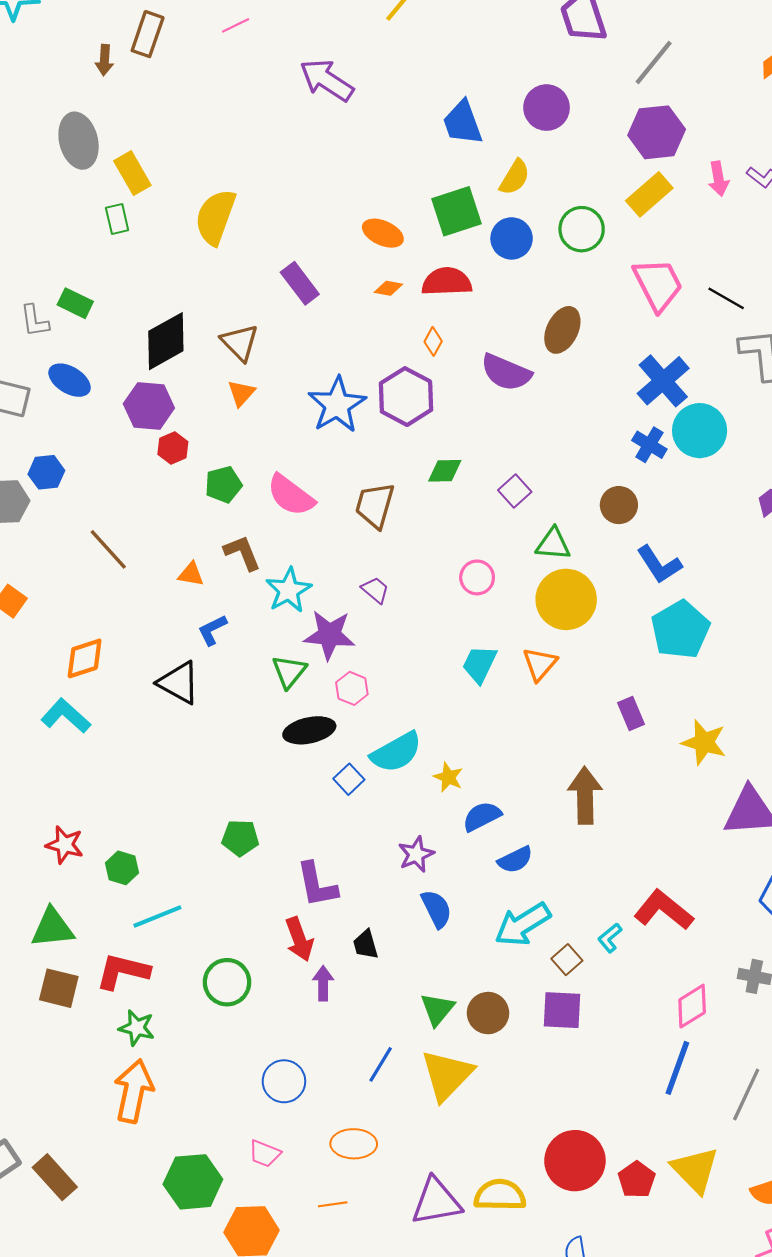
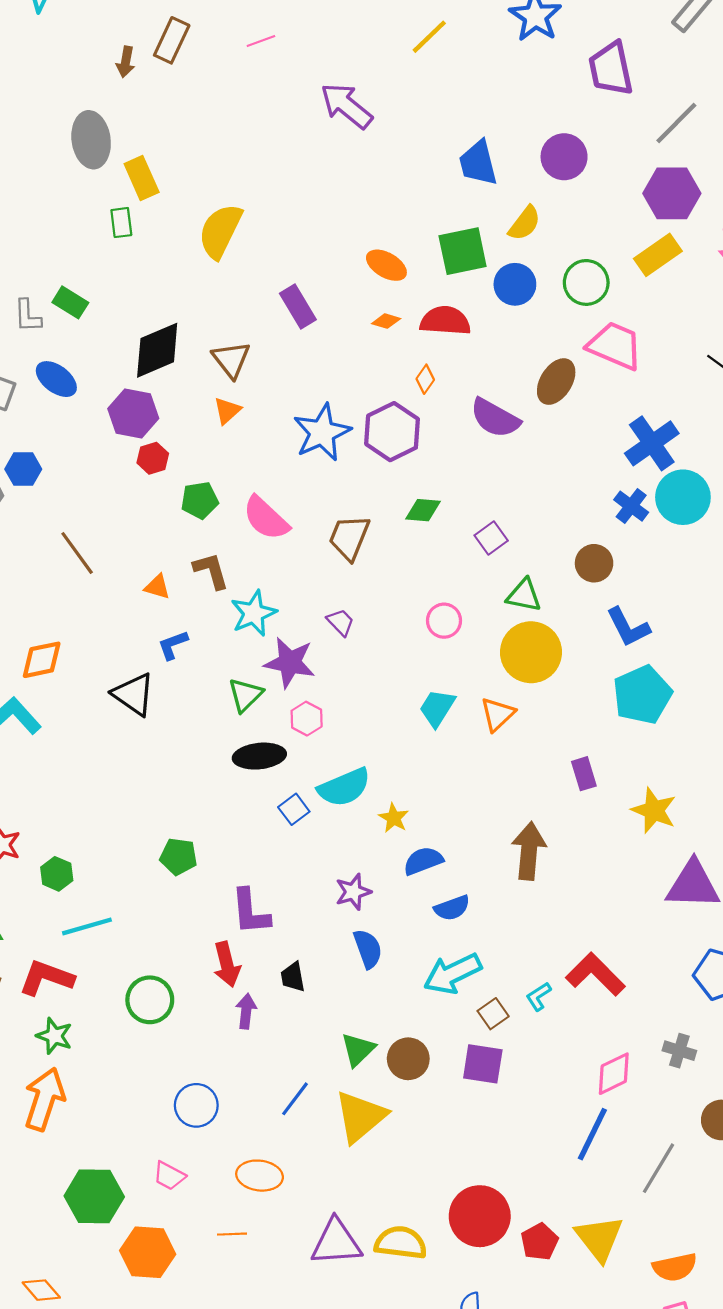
pink trapezoid: (658, 284) -> (615, 346), moved, turned -46

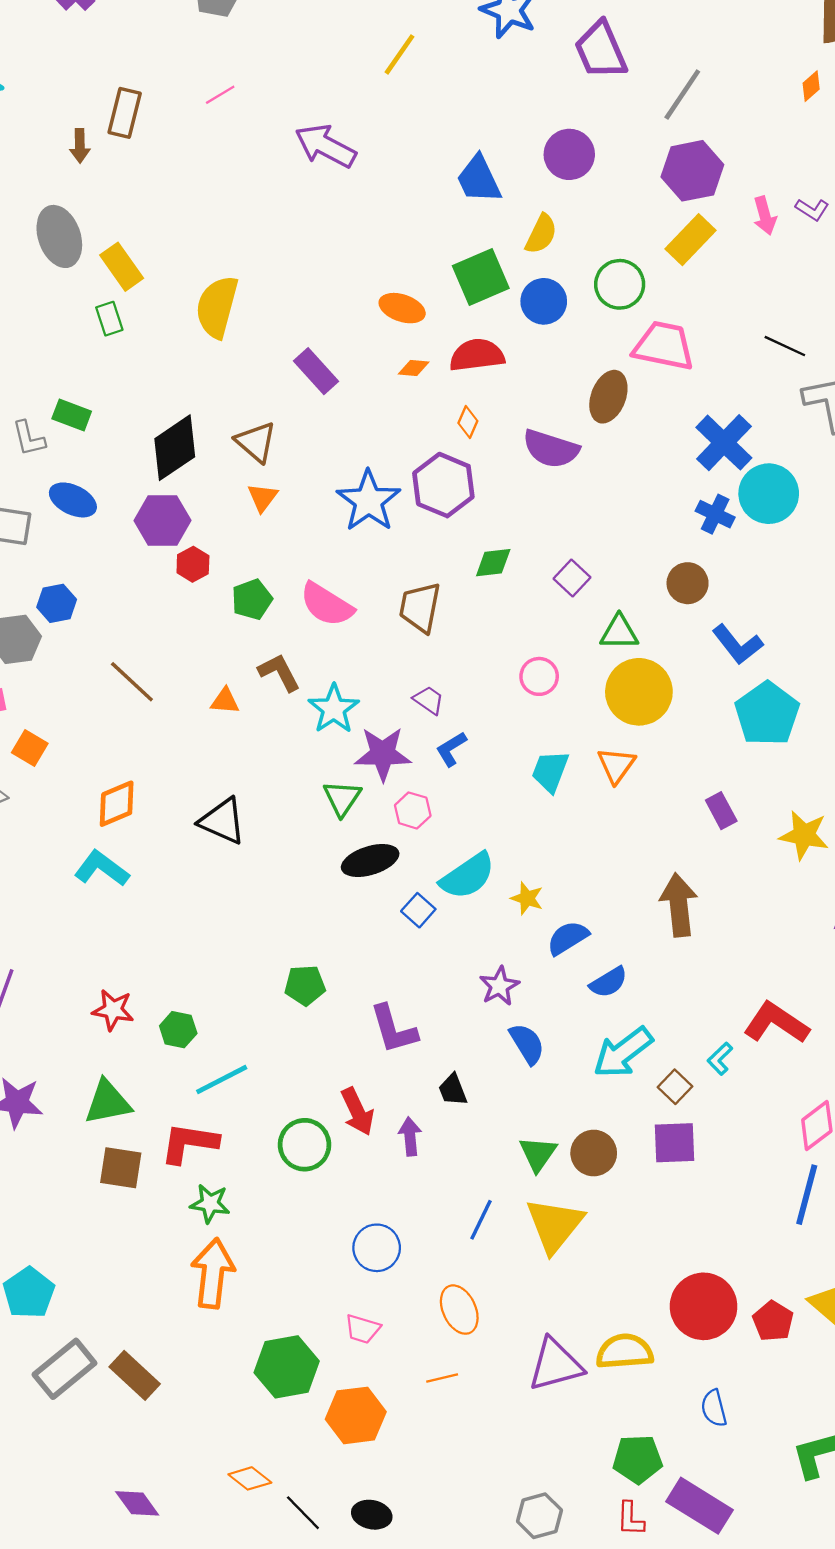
blue L-shape: (173, 645) -> (451, 749), moved
red arrow: (227, 964) -> (357, 1112), moved
orange ellipse: (260, 1176) -> (459, 1310), turned 69

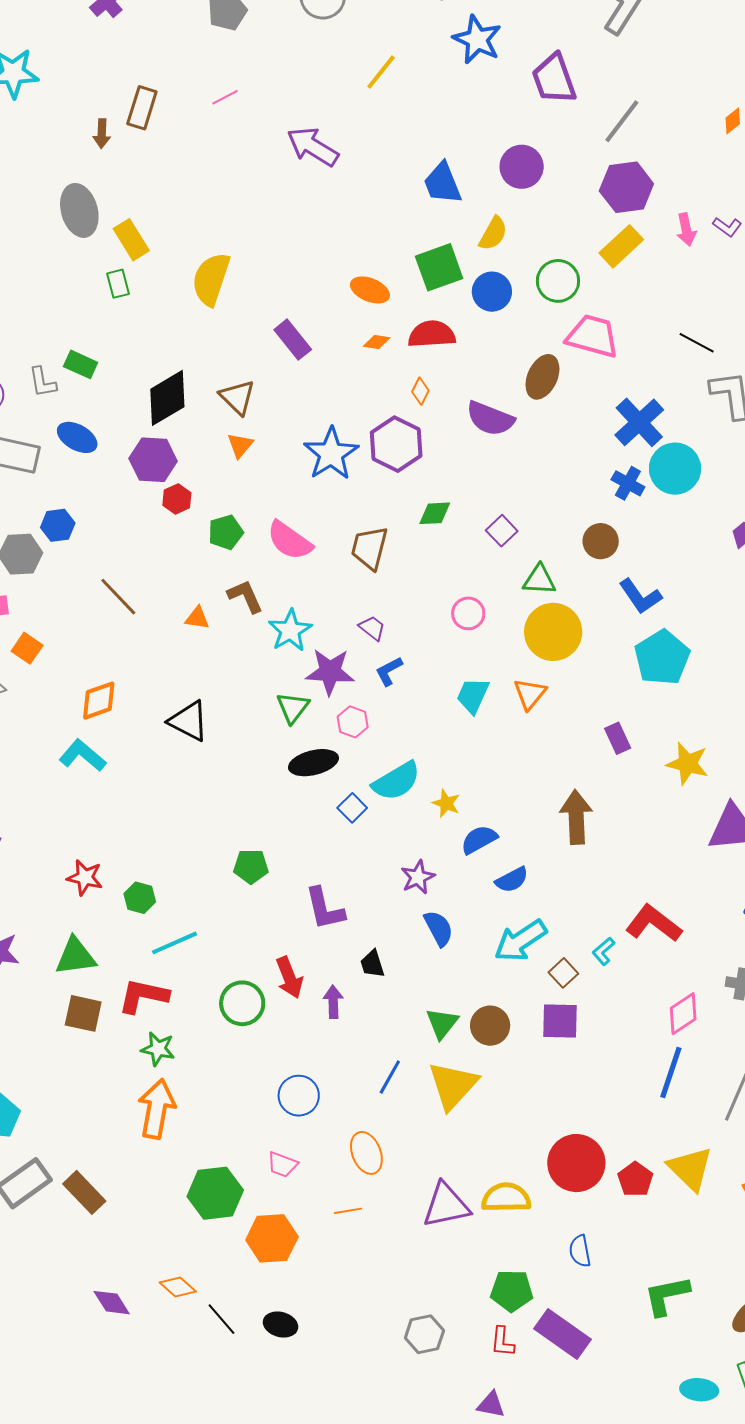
purple diamond: (137, 1503) -> (112, 1303), moved

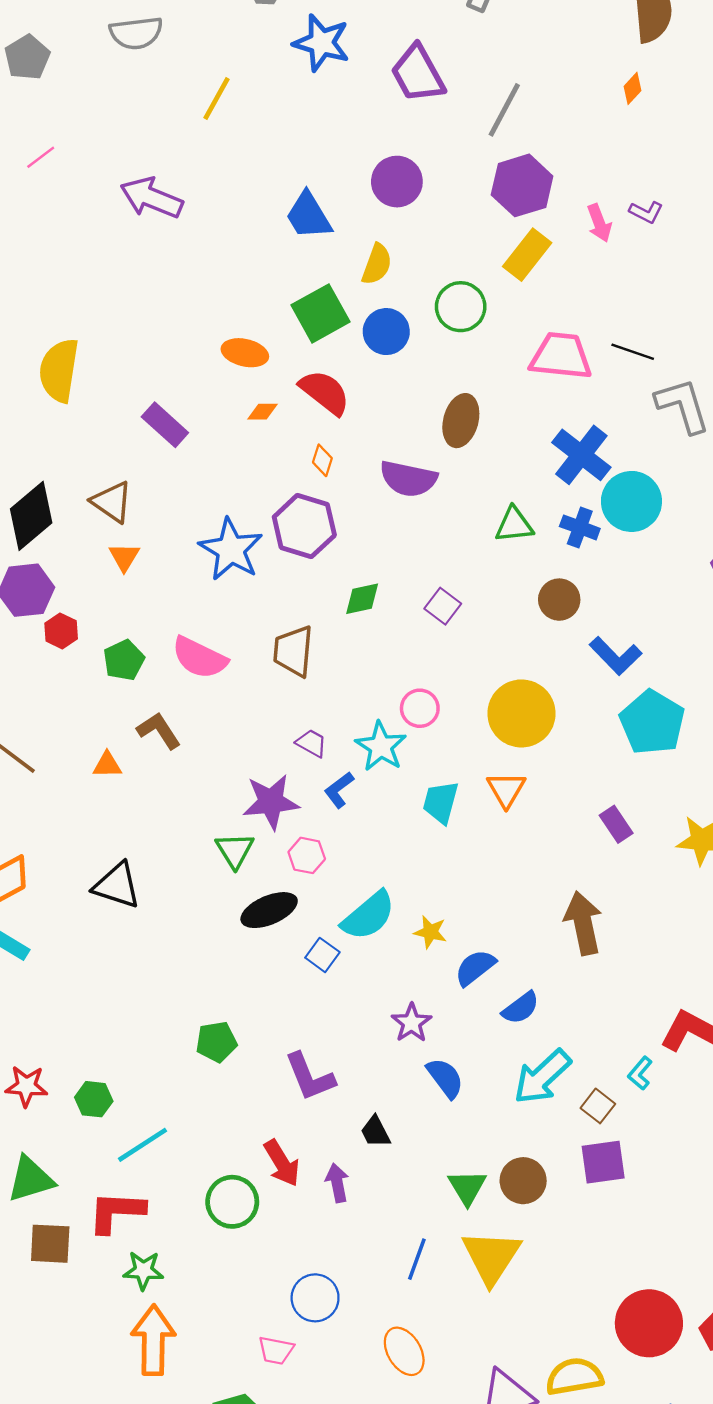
red semicircle: (432, 334) -> (325, 392), turned 51
pink trapezoid: (593, 336) -> (561, 356), moved
green triangle: (539, 580) -> (514, 525), moved
cyan star: (290, 631) -> (381, 746), moved
pink trapezoid: (282, 1165) -> (276, 1350), moved

